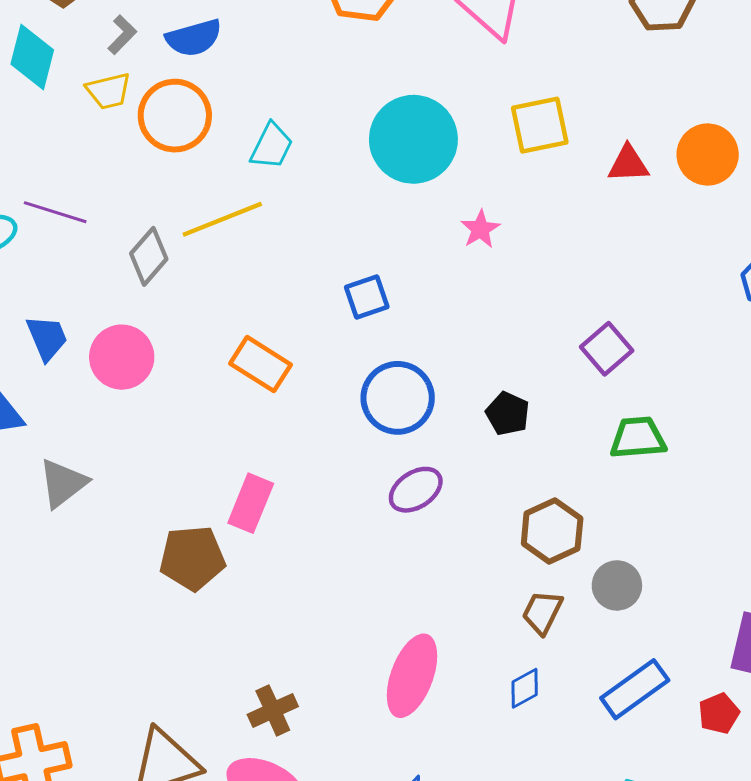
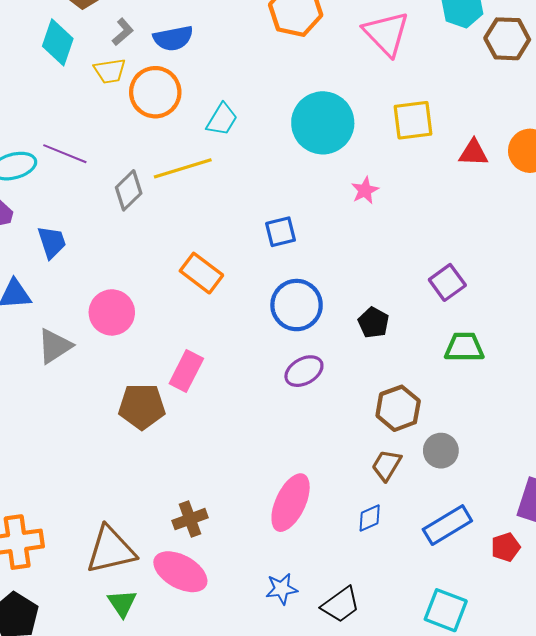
pink circle: (122, 357) -> (112, 312), moved

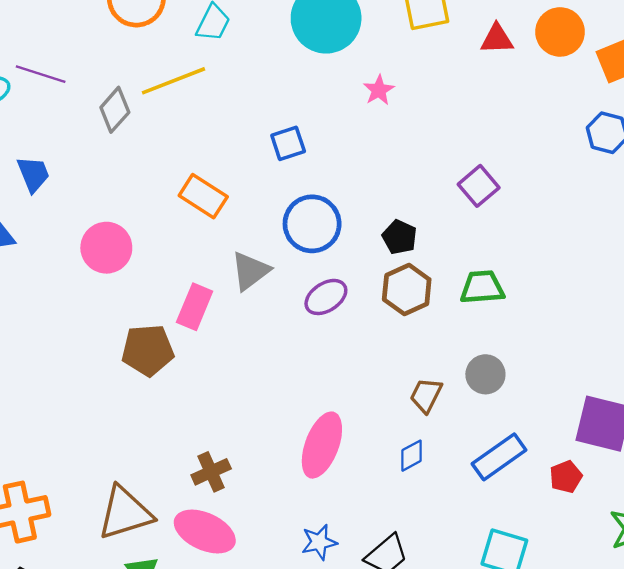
gray triangle: (55, 346) -> (250, 271), moved
green trapezoid: (464, 347) -> (482, 287), moved
brown hexagon: (398, 408) -> (407, 289), moved

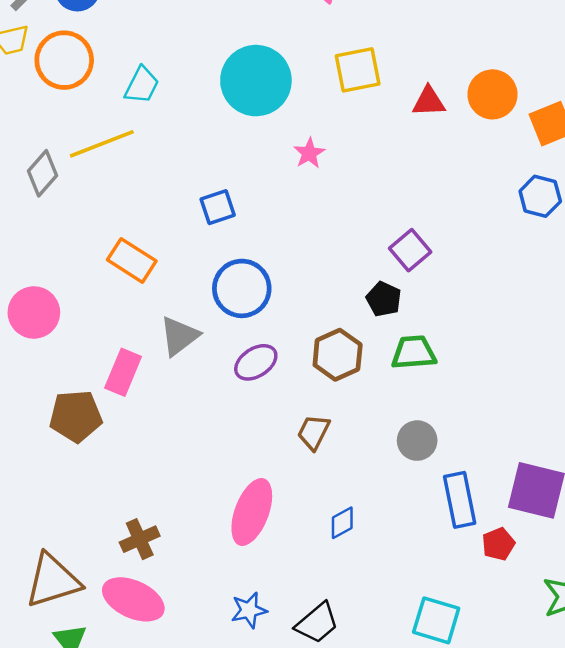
black pentagon: (399, 237) -> (384, 299), moved
brown trapezoid: (426, 395) -> (314, 432), moved
blue rectangle: (499, 457) -> (460, 500), moved, turned -66

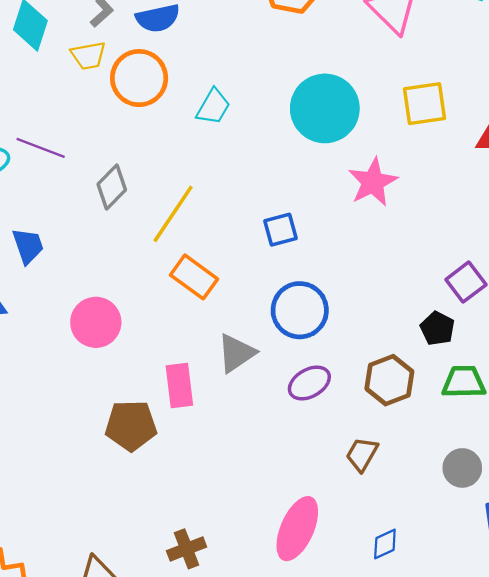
yellow line: (102, 144) -> (173, 214), moved, turned -38
pink star: (309, 153) -> (373, 182), size x1.6
pink rectangle: (123, 372) -> (179, 385), turned -33

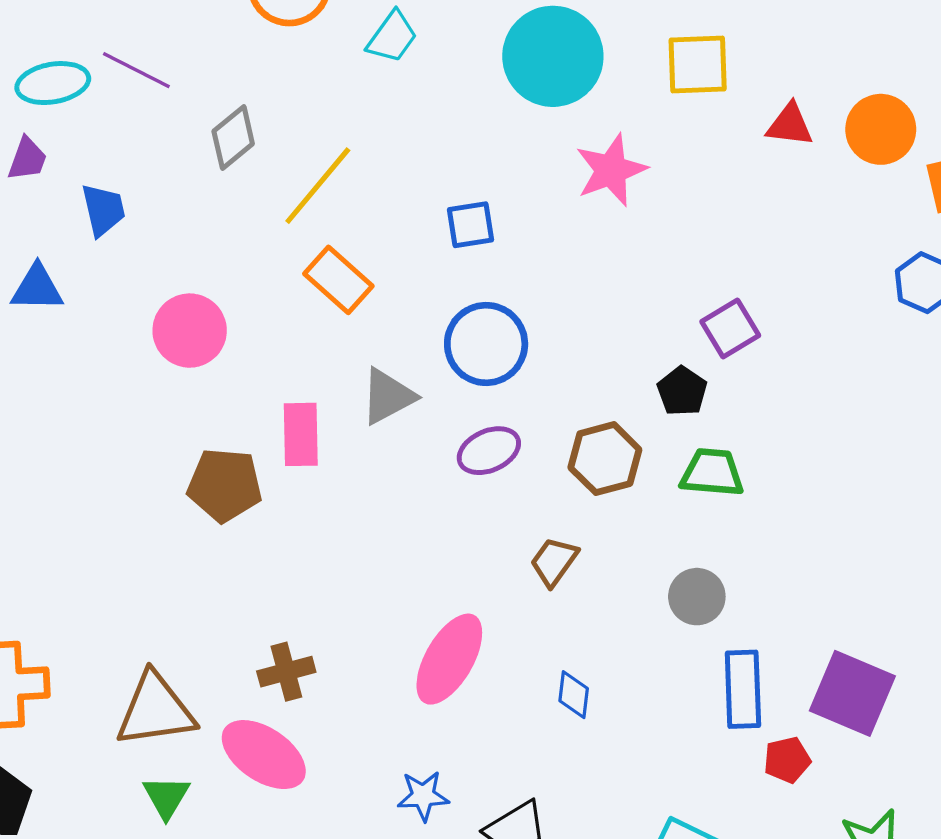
blue diamond: (385, 544) -> (574, 695), turned -64

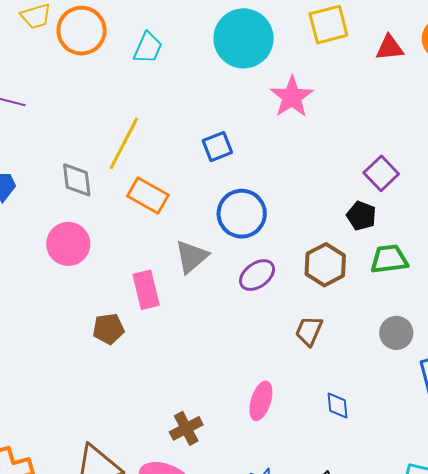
gray diamond: (233, 138) -> (77, 180), moved, turned -45
brown pentagon: (225, 485) -> (108, 329), size x0.7
pink ellipse: (449, 659) -> (261, 401), size x0.7
brown cross: (286, 672) -> (186, 428), moved

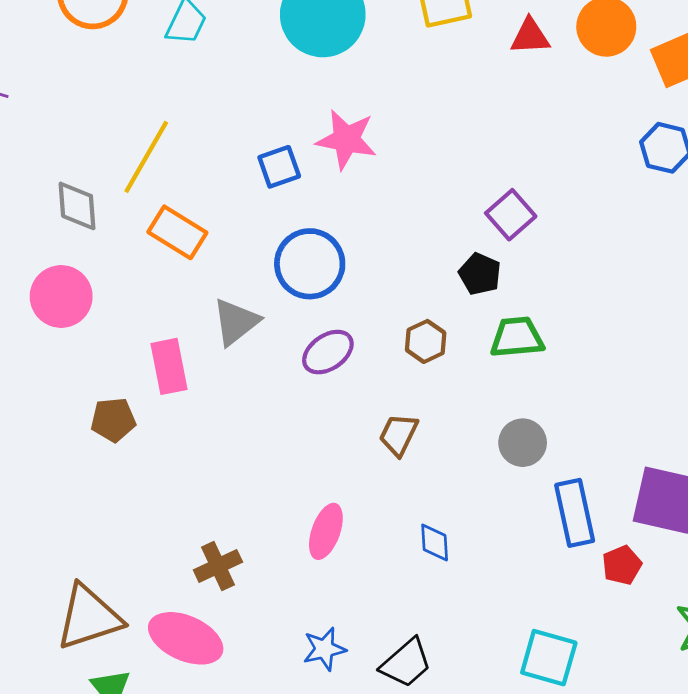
pink star: (292, 97) -> (346, 139), moved, turned -30
brown hexagon: (325, 265) -> (426, 341), size x0.7

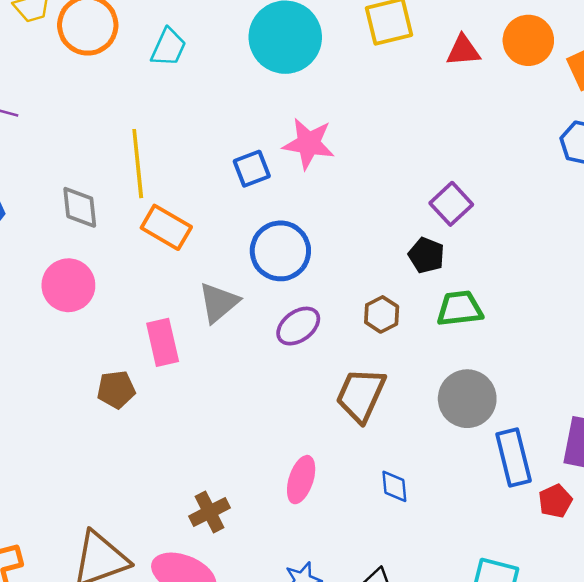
yellow line: (146, 157) -> (138, 164), turned -34
brown trapezoid: (398, 435) -> (361, 395), size x1.5
gray circle: (523, 443) -> (467, 399), size x1.4

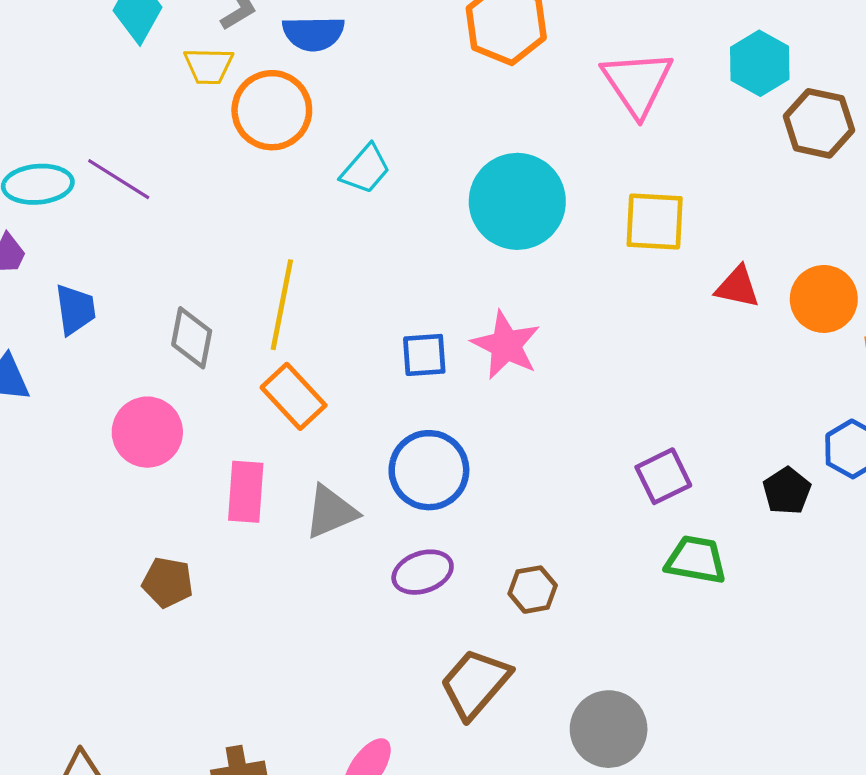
black pentagon: (426, 255) -> (787, 491), moved
green trapezoid: (460, 309) -> (696, 560), moved
pink rectangle: (163, 342) -> (246, 492), moved

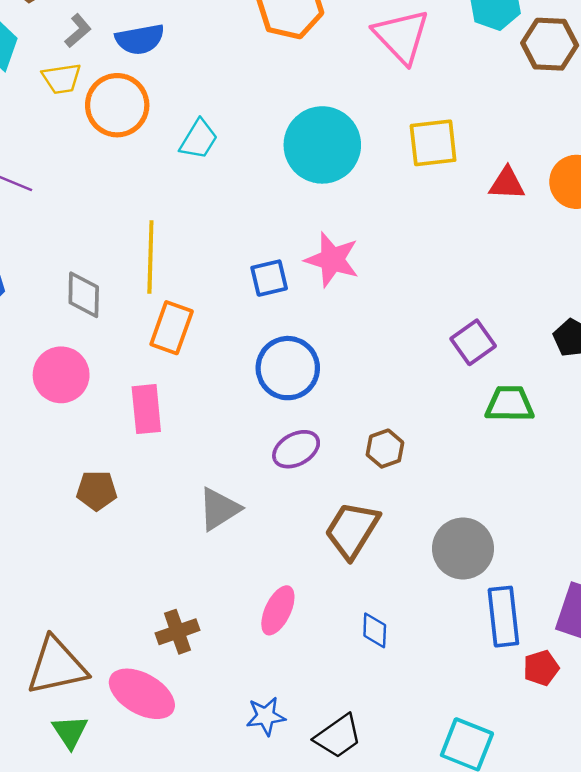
orange rectangle: (294, 396) -> (172, 328), turned 72
gray triangle: (331, 512) -> (219, 509), moved

